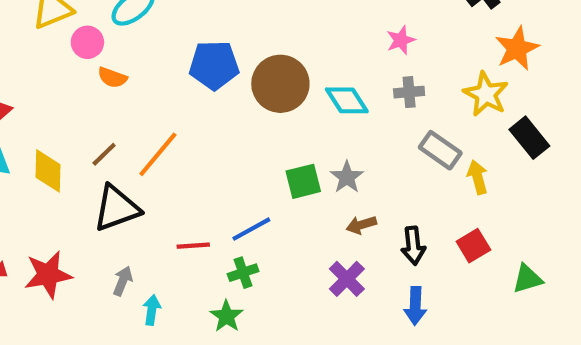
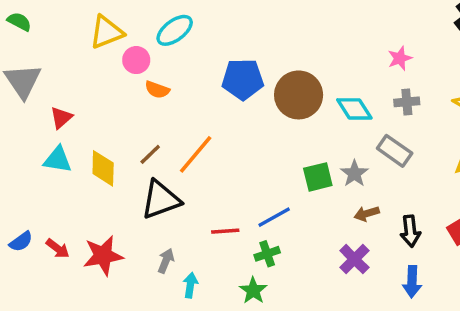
gray rectangle: (440, 150) -> (395, 151), moved

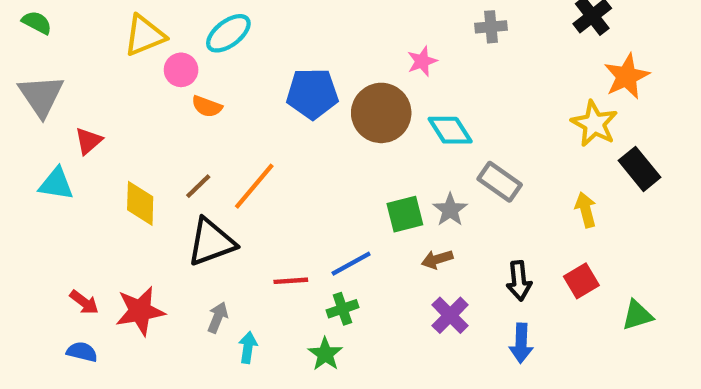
pink star: (400, 58) -> (422, 61), moved
gray cross: (407, 102) -> (491, 27), moved
cyan triangle: (58, 160) -> (56, 184), moved
brown arrow: (367, 214) -> (437, 259), moved
blue semicircle: (21, 242) -> (82, 352), moved, turned -130

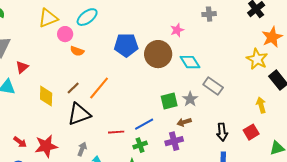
yellow arrow: (586, 210) -> (261, 105), moved
purple cross: (450, 315) -> (174, 141), moved, turned 30

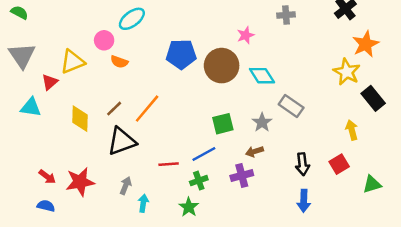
yellow triangle: (48, 18) -> (72, 62), moved
green square: (169, 101) -> (223, 124), moved

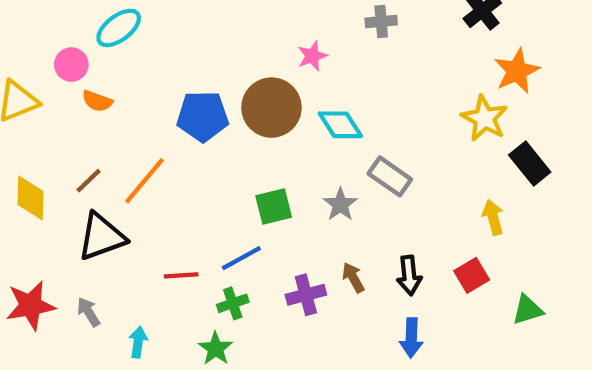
blue pentagon: (181, 54) -> (203, 116), moved
brown arrow: (254, 151) -> (353, 278), moved, turned 78
gray arrow: (126, 186) -> (89, 312), moved, turned -54

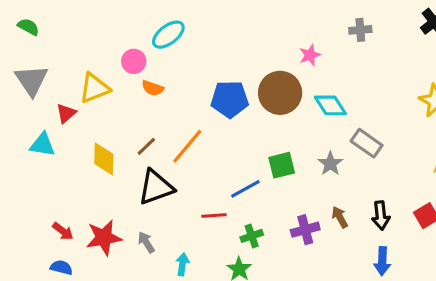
blue line: (241, 258) -> (245, 189), moved

